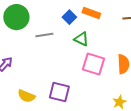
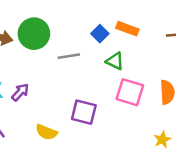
purple square: (59, 92) -> (84, 112), moved

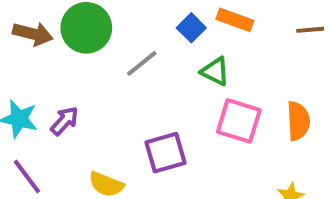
gray line: (69, 56) -> (142, 63), turned -30
purple square: (84, 112) -> (166, 153), turned -30

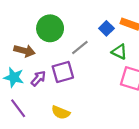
brown arrow: (33, 34) -> (24, 51), moved
purple square: (166, 153) -> (63, 72), moved

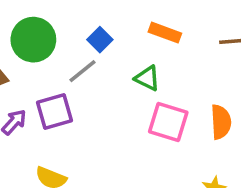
blue square: (106, 28) -> (100, 40), moved

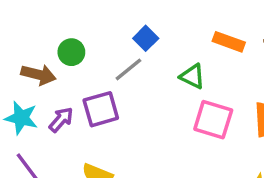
orange rectangle: (165, 33) -> (229, 42), moved
green circle: (33, 40) -> (71, 52), moved, size x0.6

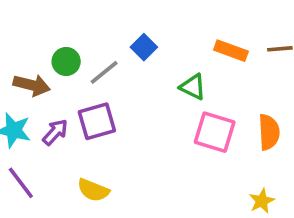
gray line: (128, 69) -> (104, 72), moved

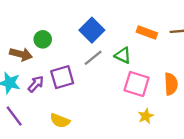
blue square: (144, 47) -> (92, 30), size x1.5
gray line: (104, 72) -> (93, 58), moved
yellow star: (262, 201) -> (146, 116), moved

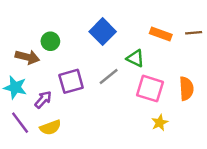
gray line: (93, 58) -> (109, 76), moved
purple arrow: (36, 84) -> (43, 100), moved
yellow semicircle: (60, 121) -> (50, 127), moved, turned -42

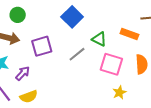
orange rectangle: (161, 34) -> (129, 34), moved
green circle: (50, 41) -> (18, 15), moved
purple square: (71, 81) -> (42, 46), moved

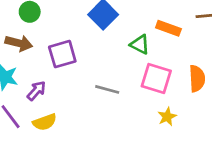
orange rectangle: (129, 34) -> (168, 28), moved
gray line: (77, 54) -> (107, 89), moved, turned 54

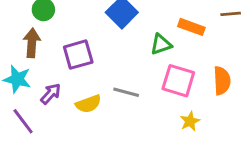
brown arrow: (19, 43) -> (32, 43), turned -100
green triangle: (140, 44) -> (161, 44), turned -45
yellow semicircle: (45, 122) -> (88, 104), moved

